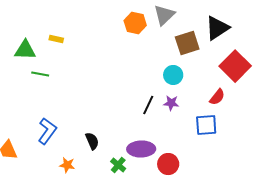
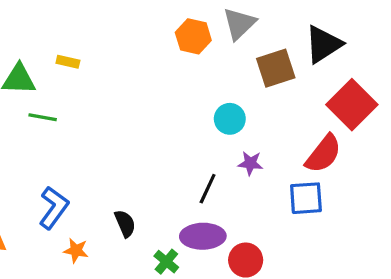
cyan circle: (173, 75) -> (230, 119), moved
red semicircle: (217, 97) -> (323, 154), size x1.5
black line: (148, 105) -> (208, 189), moved
orange star: (67, 165) -> (76, 251), moved

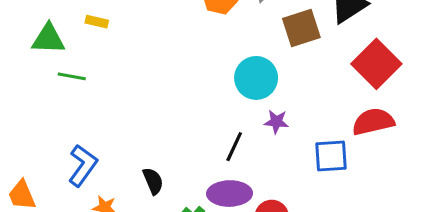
cyan circle: (230, 119) -> (256, 78), size x1.4
red semicircle: (323, 154) -> (373, 122), moved, turned -141

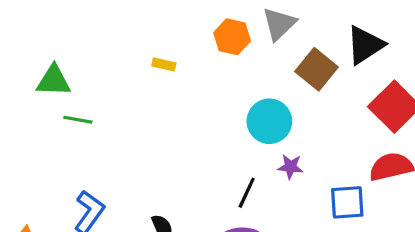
yellow rectangle: (97, 22) -> (164, 64), moved
brown square: (301, 28) -> (316, 69), turned -33

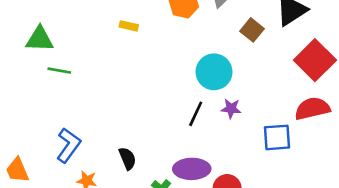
brown square: (316, 69) -> (252, 30), size x0.7
black line: (247, 193) -> (196, 114), moved

